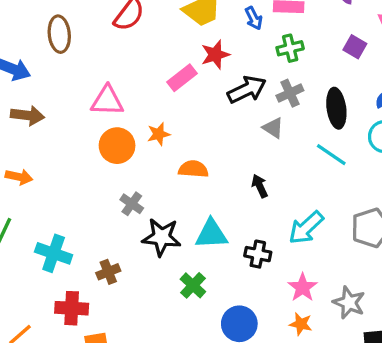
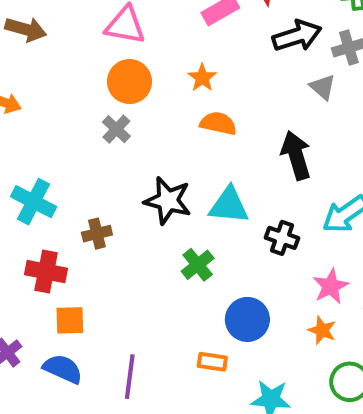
orange star: (159, 134) -> (202, 78), moved, turned -30
black arrow: (260, 186) -> (296, 155), size x1.6
gray cross: (132, 204) -> (116, 129), moved

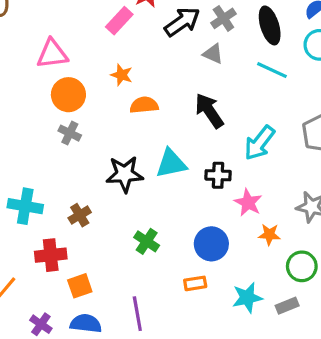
green cross: (198, 265) -> (147, 241), moved
pink star: (331, 286) -> (248, 203), moved

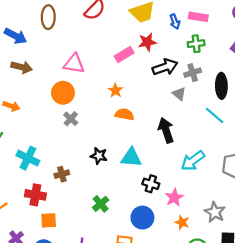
orange circle: (68, 95) -> (63, 93), moved
black star: (125, 174) -> (99, 156), size x0.7
black cross: (218, 175) -> (151, 184), moved

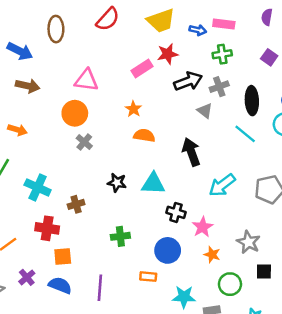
blue arrow: (175, 22) -> (198, 30), turned -56
green cross: (101, 204) -> (120, 236), turned 35

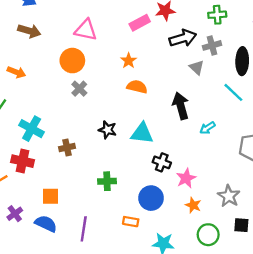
cyan arrow: (222, 185) -> (207, 128), moved, size x0.6
red cross: (47, 228) -> (23, 161), moved

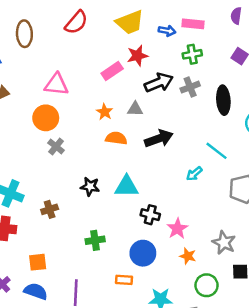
gray triangle: (197, 67) -> (135, 109), moved, turned -35
cyan line: (233, 92) -> (216, 151), moved
black arrow: (181, 106) -> (159, 139), moved, turned 92

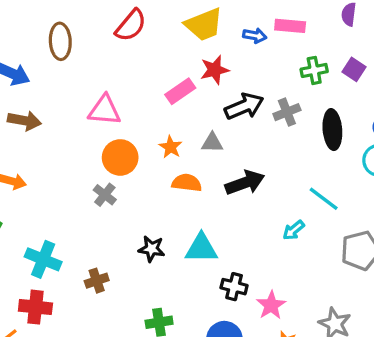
green cross: (192, 54) -> (314, 70), moved
orange circle: (46, 118) -> (120, 157), moved

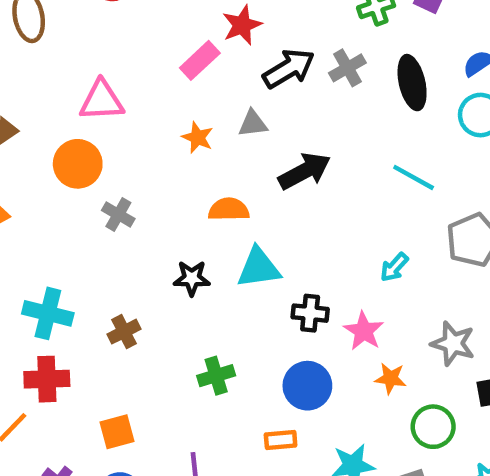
orange circle: (120, 157) -> (78, 164), moved
orange semicircle: (187, 183) -> (229, 209), moved
cyan arrow: (294, 230) -> (394, 267), moved

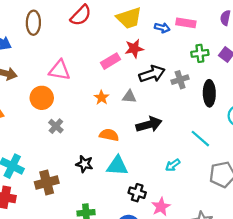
cyan arrow: (394, 267) -> (173, 165), moved
brown cross: (124, 332) -> (47, 183), size x1.5

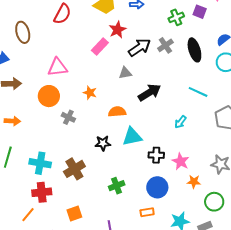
orange star: (101, 98) -> (90, 93), moved

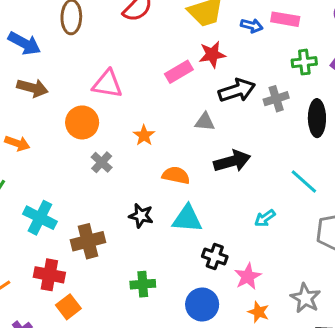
red cross: (42, 192) -> (49, 275), moved
orange square: (74, 214) -> (68, 307), turned -35

